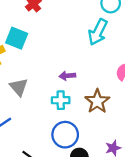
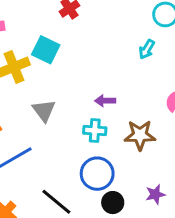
cyan arrow: (98, 32) -> (147, 49), size x0.6
brown star: (97, 101) -> (140, 135), turned 30

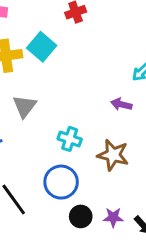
purple arrow: (105, 101) -> (121, 104), moved
black circle: (113, 203) -> (81, 216), moved

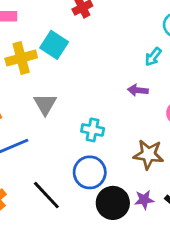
brown star: (113, 155) -> (148, 154), moved
black circle: (81, 216) -> (113, 203), size x1.5

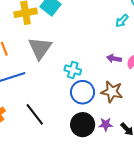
purple arrow: (138, 90) -> (114, 58), moved
gray triangle: (45, 104) -> (40, 48), size x1.4
blue circle: (90, 172) -> (83, 92), moved

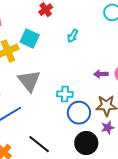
cyan arrow: (122, 21) -> (73, 36), moved
purple star: (106, 124) -> (108, 128), moved

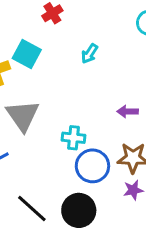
black circle: (86, 143) -> (79, 210), moved

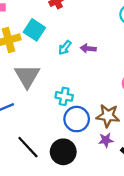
cyan arrow: (90, 54) -> (65, 48), moved
purple arrow: (128, 111) -> (88, 48), moved

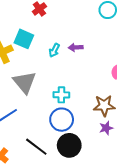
blue circle: (77, 119) -> (62, 120), moved

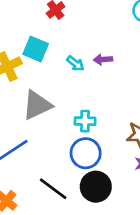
cyan arrow: (54, 50) -> (75, 63), turned -80
gray triangle: (25, 82) -> (37, 105), turned 45

